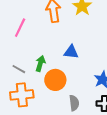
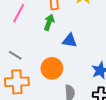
green arrow: (40, 64) -> (49, 22), moved

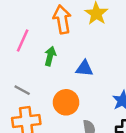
green arrow: (49, 22) -> (50, 56), moved

